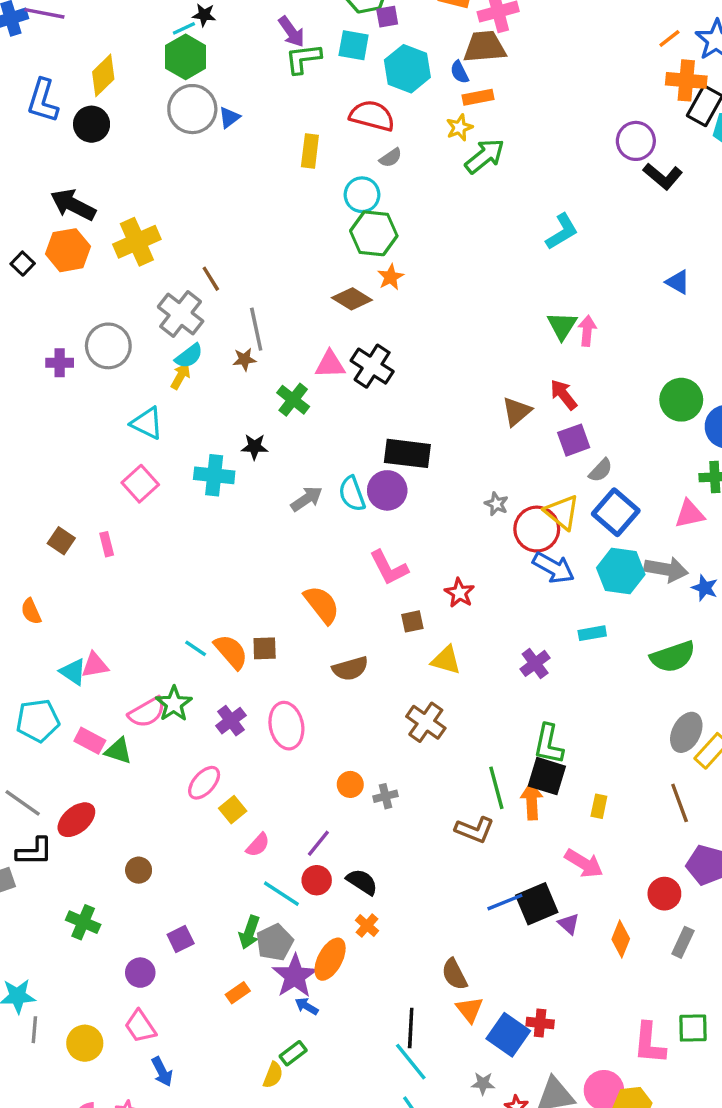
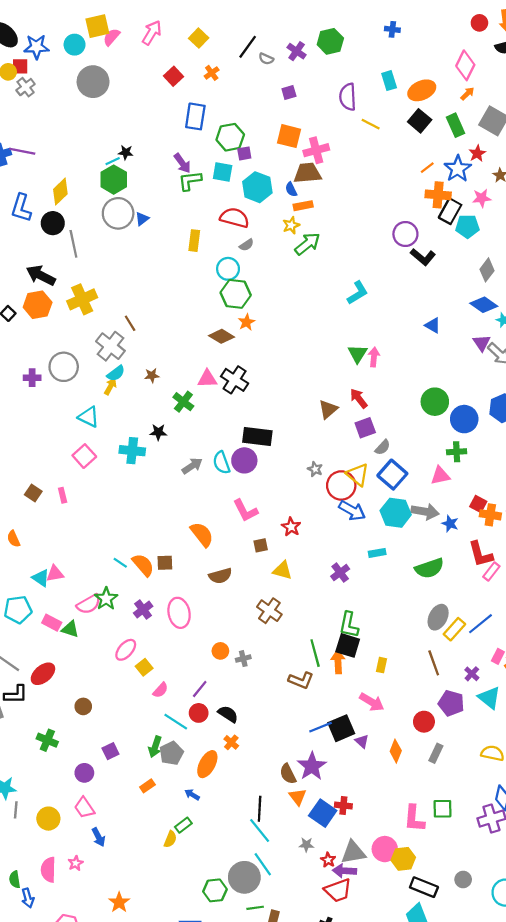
gray line: (256, 329) -> (73, 244), moved
purple star: (295, 976) -> (312, 766), moved

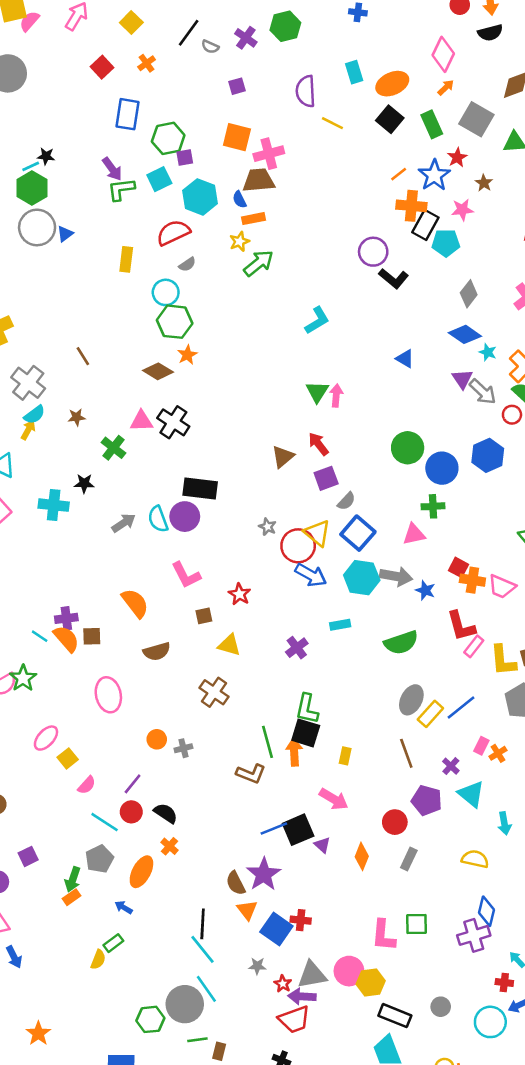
cyan square: (223, 172) -> (159, 179), turned -36
red semicircle: (235, 218) -> (173, 233), turned -40
brown line: (130, 323) -> (83, 356), moved
purple cross: (143, 610) -> (66, 618), moved, turned 30
green arrow: (155, 747) -> (73, 879), moved

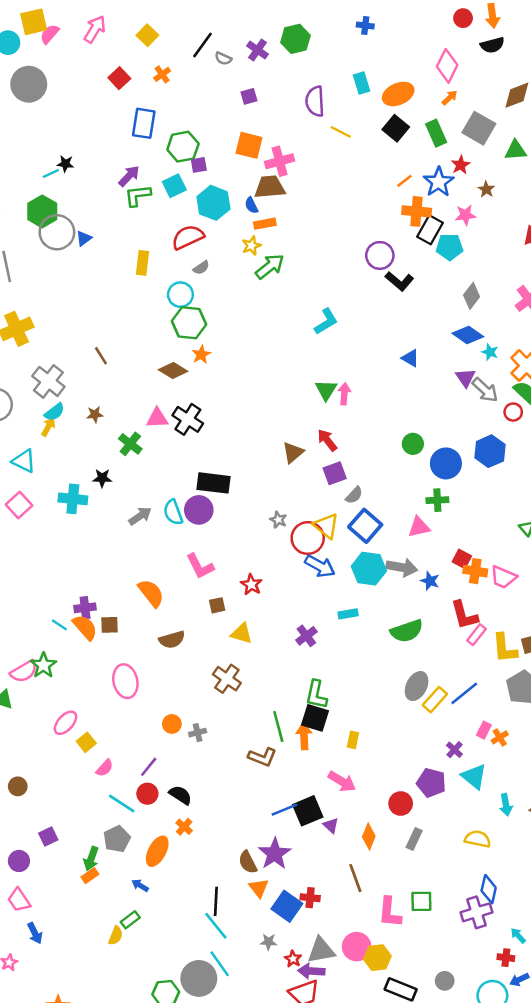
purple arrow: (112, 169) -> (129, 176), turned -100
green hexagon: (32, 188) -> (42, 211), moved
green circle: (408, 448) -> (413, 444), size x0.7
brown line: (406, 753) -> (355, 878), moved

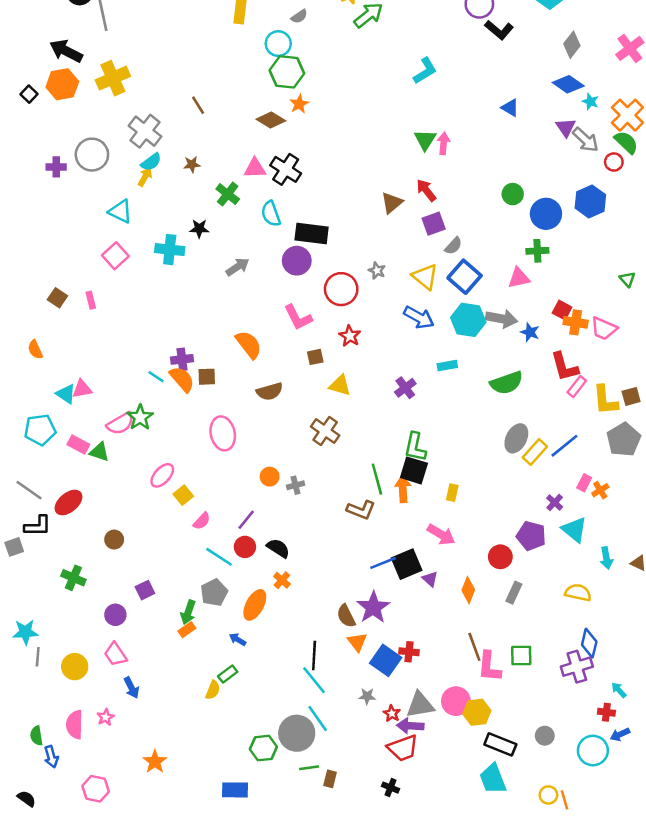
cyan semicircle: (173, 512) -> (271, 214), moved
red circle: (308, 538) -> (341, 289), moved
brown line: (355, 878) -> (474, 647), moved

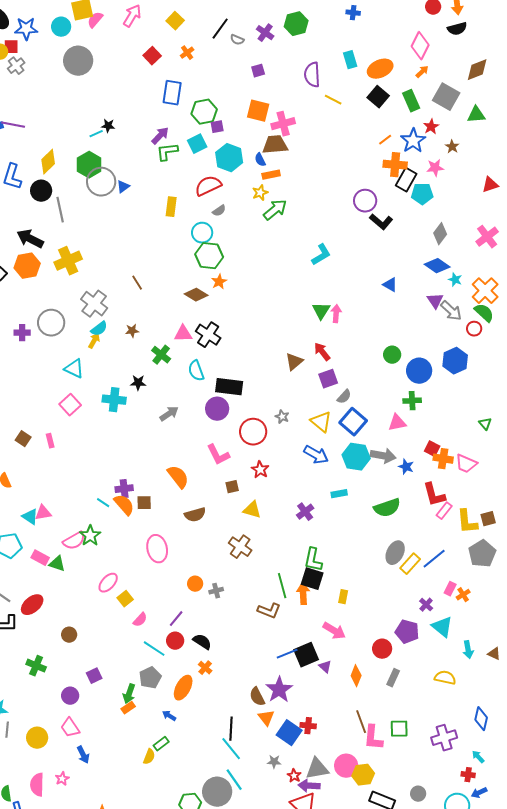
blue diamond: (589, 643) -> (481, 719), moved

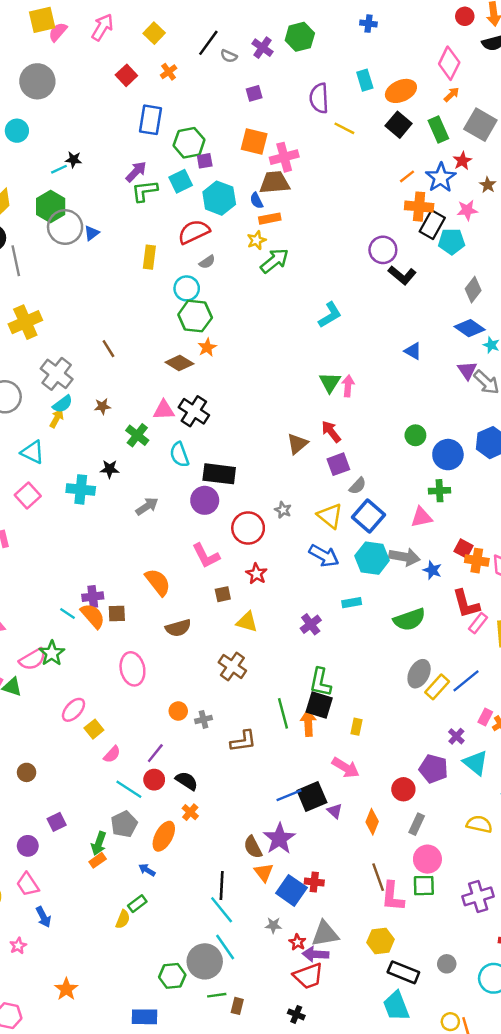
cyan circle: (61, 27) -> (17, 131), moved
brown L-shape: (269, 611) -> (243, 741), moved, turned -30
pink circle: (346, 766) -> (427, 859), moved

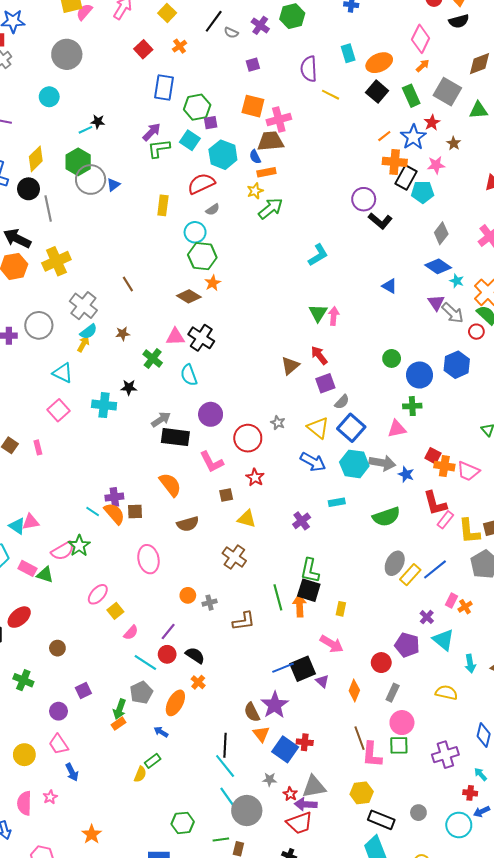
cyan square: (181, 181) -> (190, 140), turned -30
black rectangle: (219, 474) -> (175, 437), moved
gray circle: (205, 961) -> (247, 810), moved

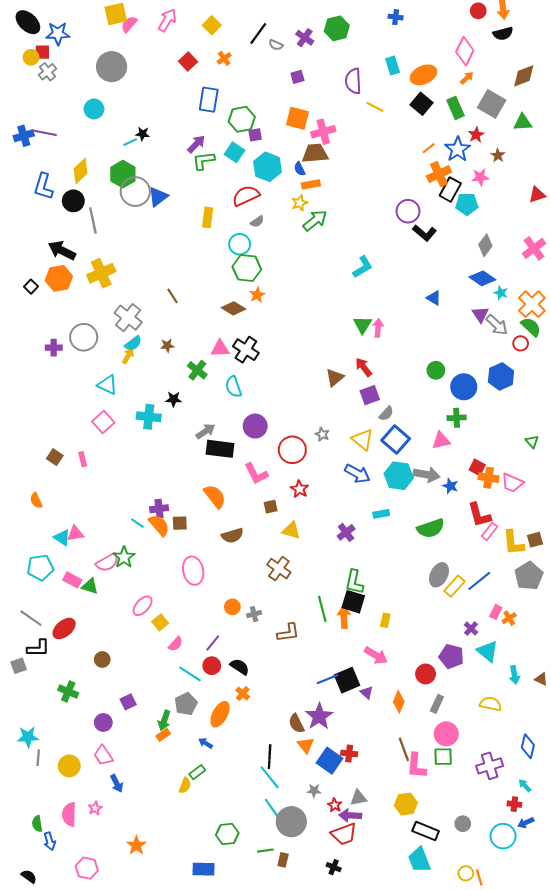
orange cross: (395, 162) -> (439, 174), turned -30
blue triangle: (113, 185) -> (158, 197), size x1.5
gray triangle: (314, 787) -> (358, 798), size x0.7

